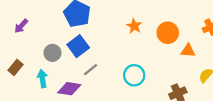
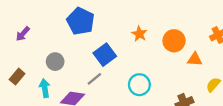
blue square: (78, 46) -> (105, 55), moved

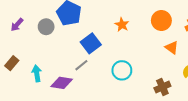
orange circle: (174, 41) -> (161, 20), moved
orange triangle: (195, 59) -> (172, 48), turned 32
gray circle: (55, 62) -> (46, 27), moved

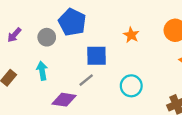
blue square: (91, 43) -> (97, 56), turned 36
cyan arrow: (37, 73) -> (42, 71), moved

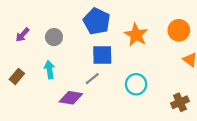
blue pentagon: (72, 22) -> (97, 21), moved
orange star: (131, 35) -> (136, 35), size x1.5

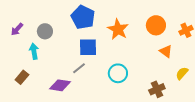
cyan arrow: (49, 70) -> (34, 51), moved
brown rectangle: (17, 76) -> (22, 77), moved

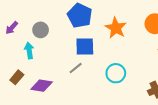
purple diamond: (60, 85) -> (42, 86), moved

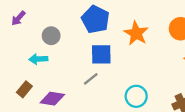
purple arrow: (12, 28) -> (18, 18), moved
cyan arrow: (29, 51) -> (38, 59), turned -84
cyan circle: (116, 73) -> (136, 96), moved

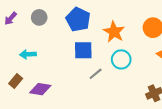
gray circle: (51, 36) -> (39, 17), moved
gray line: (91, 79) -> (96, 74), moved
cyan circle: (136, 96) -> (121, 59), moved

